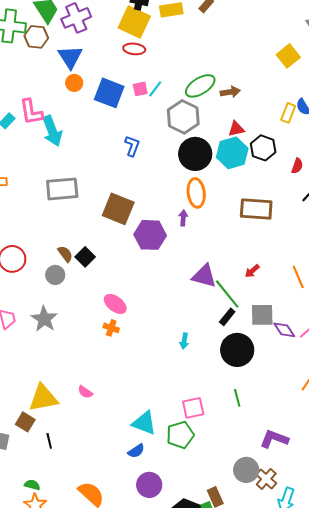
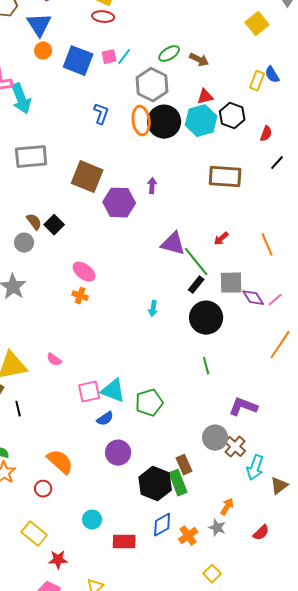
green ellipse: (200, 86) -> (169, 54), size x0.7
brown arrow: (230, 92) -> (199, 60), turned 36
orange ellipse: (196, 193) -> (141, 121), moved
pink square: (193, 408) -> (89, 392), moved

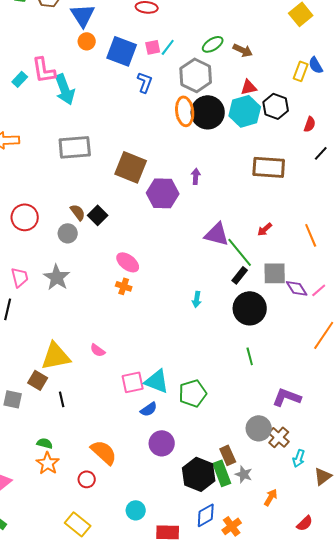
blue L-shape: (101, 114) -> (145, 82), moved
cyan arrow: (255, 468) -> (299, 458), size x0.7
gray star: (217, 528) -> (244, 474), moved

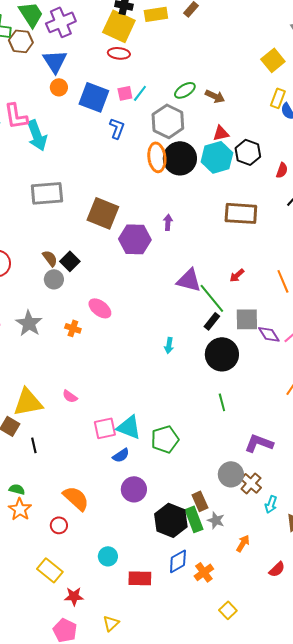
yellow rectangle: (301, 71) -> (278, 98), moved
gray circle: (68, 233) -> (54, 279), moved
orange cross: (124, 286) -> (73, 328), moved

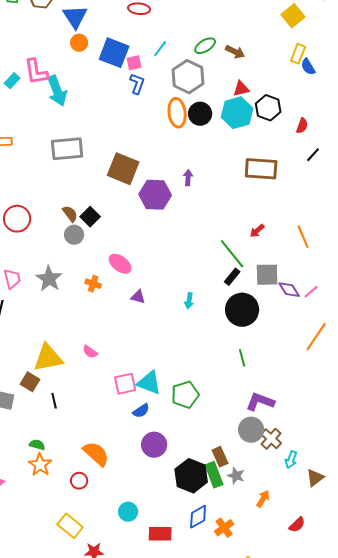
pink square: (125, 93) -> (134, 63), moved
black circle: (180, 158) -> (200, 114), size x0.7
purple triangle: (189, 280) -> (138, 297), moved, size x0.6
purple L-shape: (259, 443) -> (260, 402), moved

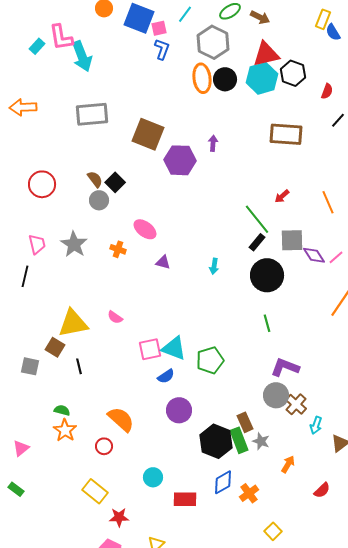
red triangle: (241, 89) -> (266, 54), size x1.6

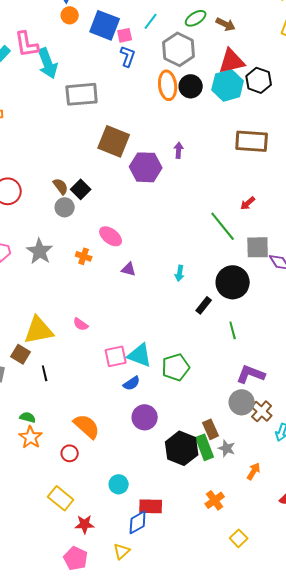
gray rectangle: (92, 114) -> (82, 94), moved
black rectangle: (257, 242) -> (204, 305), moved
blue diamond: (223, 482) -> (138, 522), moved

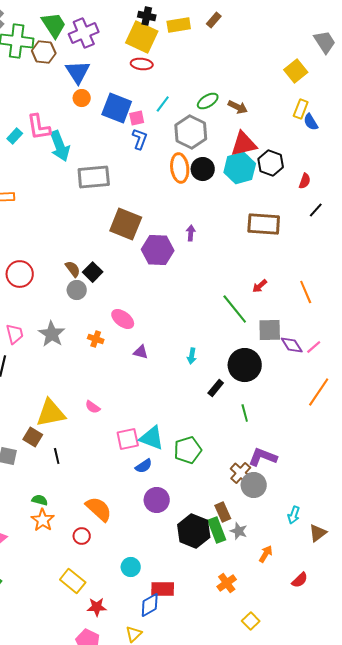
brown cross: (262, 411) -> (241, 473), moved

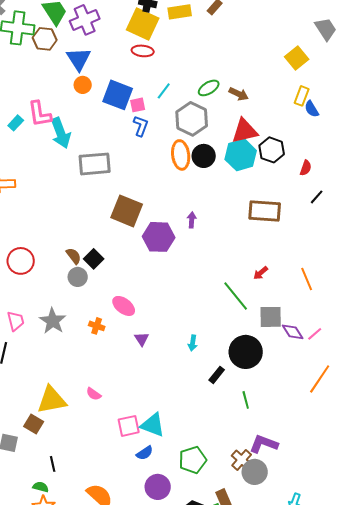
purple triangle: (141, 352) -> (142, 339), turned 42
green pentagon: (188, 450) -> (193, 460), moved
black line: (57, 456) -> (53, 464), moved

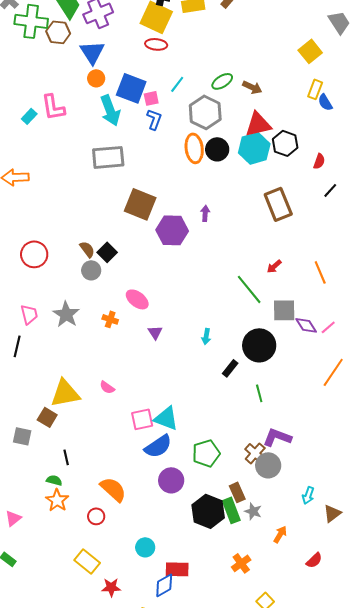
cyan arrow: (61, 133) -> (110, 110), moved
brown rectangle: (265, 211) -> (278, 204), turned 64
blue semicircle: (145, 453) -> (158, 446), size x1.6

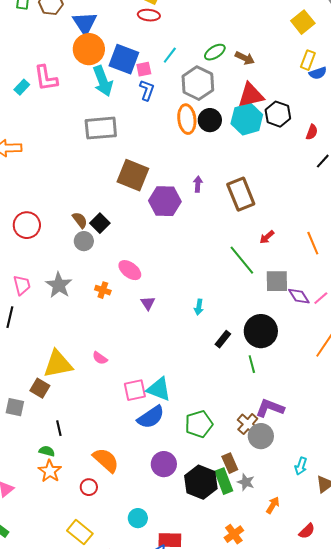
orange circle: (96, 78) -> (89, 49), size x1.8
blue semicircle: (325, 102) -> (318, 73), turned -78
brown rectangle: (278, 204) -> (241, 194), moved
black circle: (259, 345) -> (261, 331), moved
purple circle: (171, 480) -> (164, 464), moved

